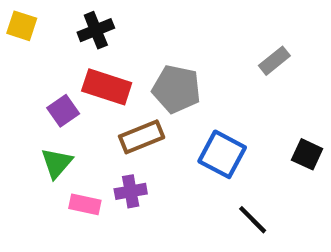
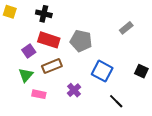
black cross: (96, 30) -> (44, 14), turned 35
brown rectangle: (142, 137) -> (52, 66), moved
purple cross: (131, 191) -> (74, 90), moved, turned -32

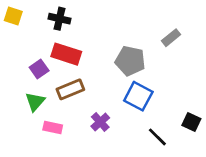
gray pentagon: (81, 41) -> (130, 61), moved
black square: (141, 71) -> (191, 122), moved

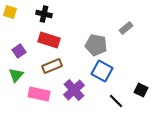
purple square: (39, 69) -> (19, 51), moved
green triangle: (35, 102) -> (16, 75), moved
purple cross: (100, 122) -> (74, 90), size x1.5
pink rectangle: (53, 127) -> (39, 94), size x1.5

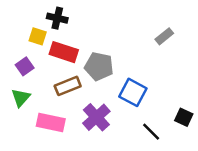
yellow square: (10, 12) -> (38, 36), moved
gray pentagon: (96, 45) -> (99, 66), moved

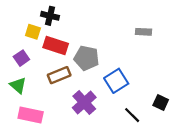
gray rectangle: (164, 36) -> (144, 32), turned 42
blue square: (133, 92) -> (116, 81), turned 30
green triangle: (21, 98) -> (18, 85), turned -30
pink rectangle: (51, 122) -> (31, 115), moved

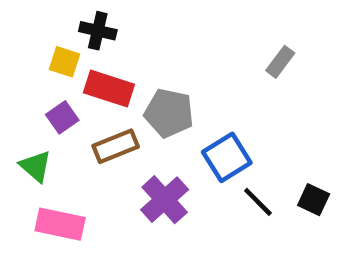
gray rectangle: (144, 32) -> (280, 62), turned -56
purple square: (21, 58) -> (62, 117), moved
black line: (132, 115) -> (258, 202), moved

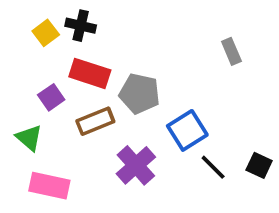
yellow square: (64, 62) -> (46, 33), moved, turned 35
gray rectangle: (280, 62) -> (231, 51), turned -60

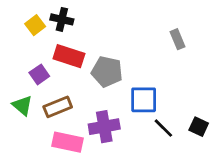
brown rectangle: (95, 121) -> (58, 107), moved
blue square: (187, 130) -> (144, 100), turned 32
purple cross: (136, 165) -> (104, 127), turned 32
pink rectangle: (49, 186) -> (68, 142), moved

